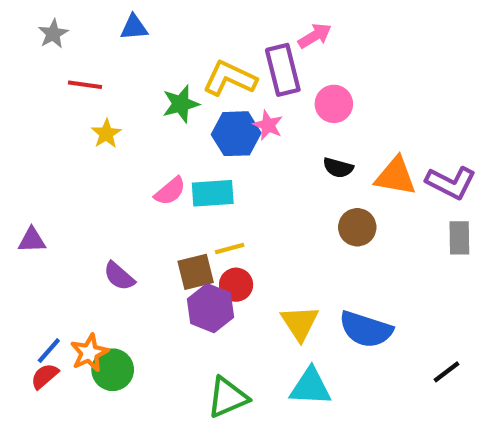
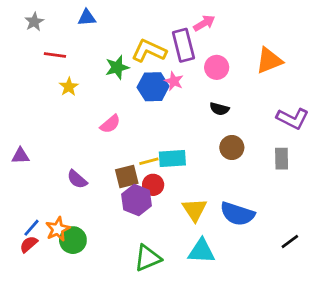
orange triangle: (396, 176) -> (269, 60), moved, turned -32
cyan rectangle: (213, 193) -> (172, 159), moved
gray rectangle: (459, 238) -> (282, 159), moved

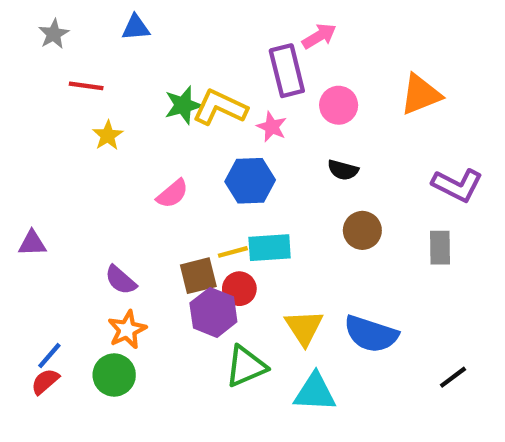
yellow L-shape: (149, 51) -> (220, 107), moved
blue hexagon: (153, 87) -> (250, 181), moved
orange star: (58, 229) -> (127, 330), moved
green triangle: (148, 258) -> (246, 366), moved

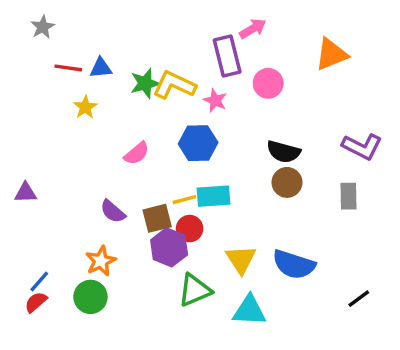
blue triangle: (136, 28) -> (101, 68), moved
orange triangle: (421, 94) -> (331, 54), moved
black semicircle: (343, 170) -> (284, 152), moved, size x1.4
purple semicircle: (121, 280) -> (113, 211), moved

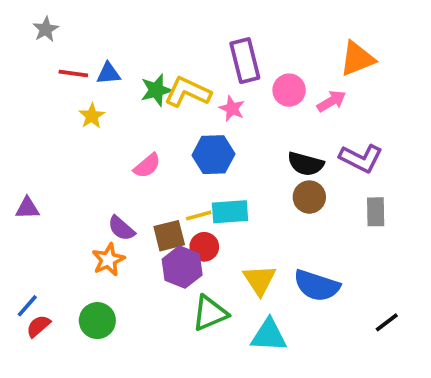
pink arrow: (253, 29) -> (331, 101), moved
purple L-shape: (362, 147) -> (361, 158), moved
orange star: (101, 261) -> (108, 260), moved
blue line: (39, 282) -> (27, 306), moved

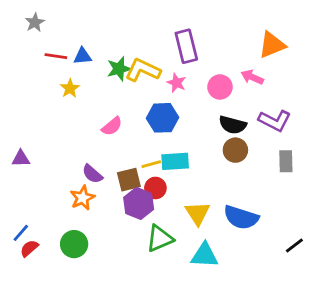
pink circle: (289, 90) -> (220, 87), moved
pink arrow: (331, 101) -> (252, 77), turned -125

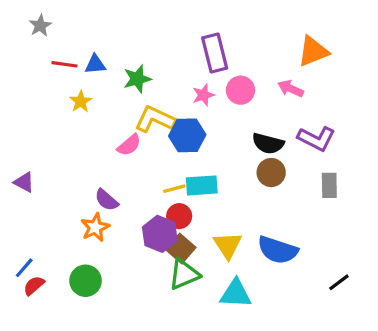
yellow L-shape: (143, 70) -> (155, 119), moved
pink star: (176, 83) -> (203, 95), turned 30
pink circle: (220, 87) -> (241, 90), moved
purple triangle: (21, 159) -> (24, 182), turned 30
brown square: (129, 180) -> (181, 248), moved, turned -35

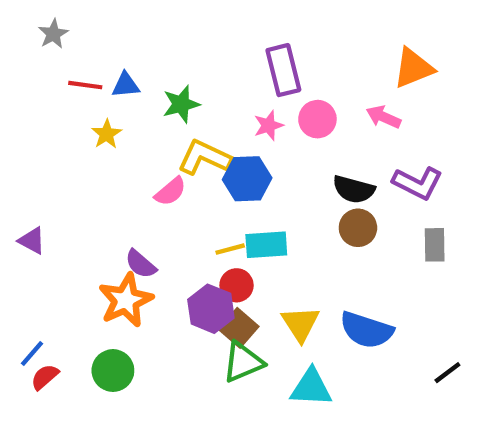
orange star: (95, 227) -> (126, 300), size x1.4

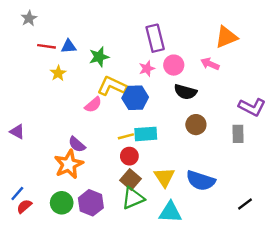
purple L-shape: (418, 183) -> (252, 107), moved
black semicircle: (354, 189) -> (185, 92), moved
purple hexagon: (211, 309) -> (91, 203), moved

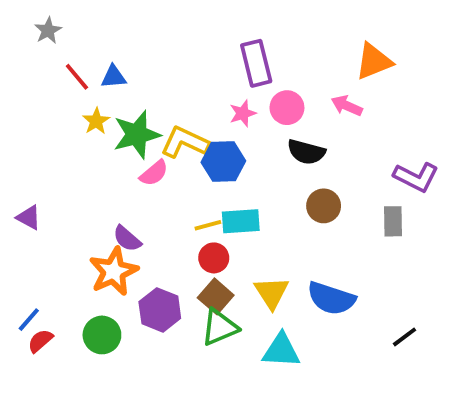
red line: (46, 46) -> (77, 77), turned 42
green star: (99, 57) -> (137, 135), moved, size x1.4
purple hexagon: (91, 203) -> (160, 310), moved

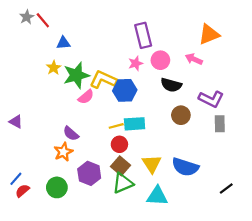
red line: (77, 77) -> (43, 20), moved
purple L-shape: (416, 177) -> (211, 99), moved
orange star: (114, 271) -> (63, 152), size x0.7

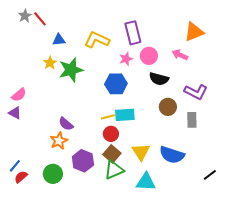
yellow L-shape: (103, 80) -> (97, 40), moved
pink semicircle: (86, 97) -> (19, 95), moved
gray rectangle: (220, 124) -> (192, 120), moved

